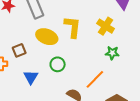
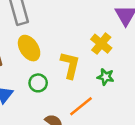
yellow L-shape: (73, 27) -> (70, 65), moved
yellow ellipse: (47, 37) -> (29, 48), turned 30

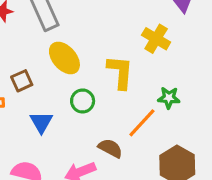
green star: (106, 77) -> (169, 98), moved

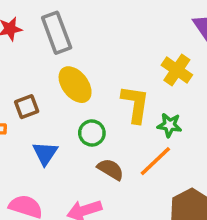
green star: (169, 98) -> (170, 125), moved
brown semicircle: (110, 148) -> (111, 169), moved

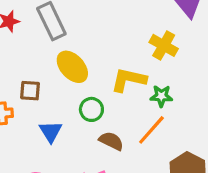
yellow L-shape: (135, 104) -> (129, 80), turned -81
brown square: (27, 107) -> (30, 91), turned 30

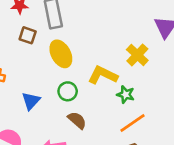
brown square: (30, 91) -> (28, 35), moved
orange line: (151, 130) -> (132, 123), moved

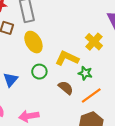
brown semicircle: (77, 120) -> (66, 88), moved

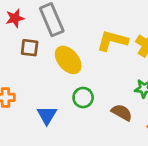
yellow L-shape: (67, 58) -> (112, 41), moved

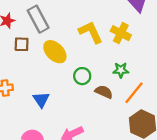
yellow L-shape: (112, 41) -> (91, 32), turned 55
green circle: (83, 98) -> (82, 76), moved

